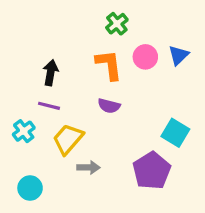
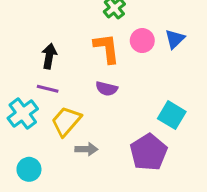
cyan cross: (24, 131) -> (23, 113), size x1.4

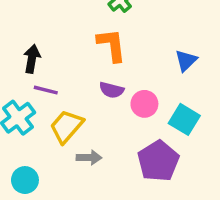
blue triangle: (175, 39) -> (186, 61), moved
pink circle: (142, 41) -> (144, 104), moved
black arrow: (49, 56) -> (32, 59), moved

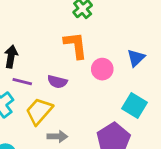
purple semicircle: (112, 90) -> (57, 82), moved
pink circle: (144, 104) -> (102, 69), moved

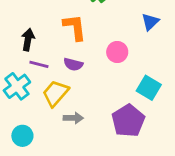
orange L-shape: (76, 45) -> (75, 27), moved
blue triangle: (136, 58) -> (150, 22), moved

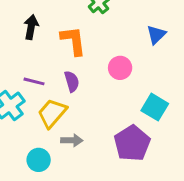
black arrow: (28, 40) -> (31, 27), moved
purple semicircle: (73, 64) -> (72, 81), turned -120
cyan circle: (22, 136) -> (39, 160), moved

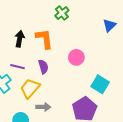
black arrow: (31, 27) -> (20, 39), moved
blue triangle: (156, 35) -> (109, 25), moved

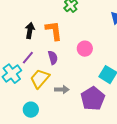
purple line: (18, 67) -> (28, 58), turned -64
gray arrow: (43, 107) -> (62, 90), moved

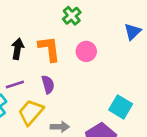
pink circle: (85, 49) -> (86, 51), moved
purple line: (28, 58) -> (15, 84), turned 32

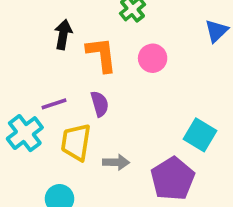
black arrow: (18, 49) -> (63, 34), moved
yellow trapezoid: (31, 112) -> (76, 142), turned -32

